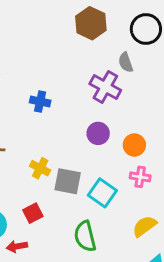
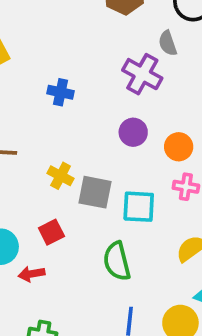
cyan square: (102, 193) -> (139, 207), turned -32

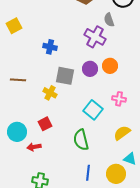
orange circle: (179, 147) -> (110, 66), moved
gray square: (95, 192) -> (65, 76), moved
cyan square: (139, 207) -> (93, 110), turned 36

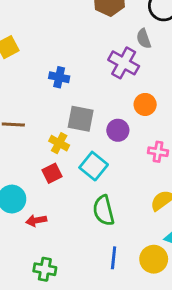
purple circle: (90, 69) -> (118, 130), moved
cyan square: (93, 110) -> (94, 166), moved
red square: (45, 124) -> (52, 173), moved

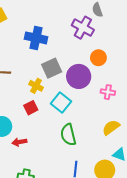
blue cross: (59, 77) -> (36, 38), size x1.5
gray square: (81, 119) -> (52, 68), turned -36
purple circle: (118, 130) -> (79, 76), size x1.5

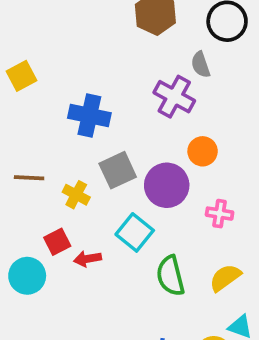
yellow cross: (36, 86) -> (76, 195), moved
red square: (31, 108) -> (57, 242), moved
green semicircle: (68, 135) -> (170, 276), moved
red arrow: (19, 142) -> (88, 259), moved

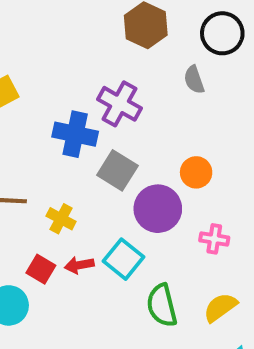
purple cross: (174, 97) -> (120, 104), moved
gray square: (118, 170) -> (117, 170), moved, turned -33
red square: (57, 242) -> (41, 269), turned -32
red arrow: (88, 259) -> (79, 265), moved

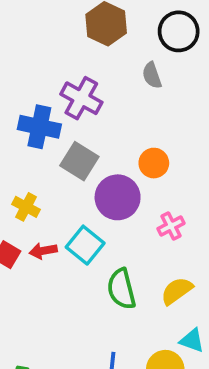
pink cross: (214, 239) -> (171, 226), turned -36

